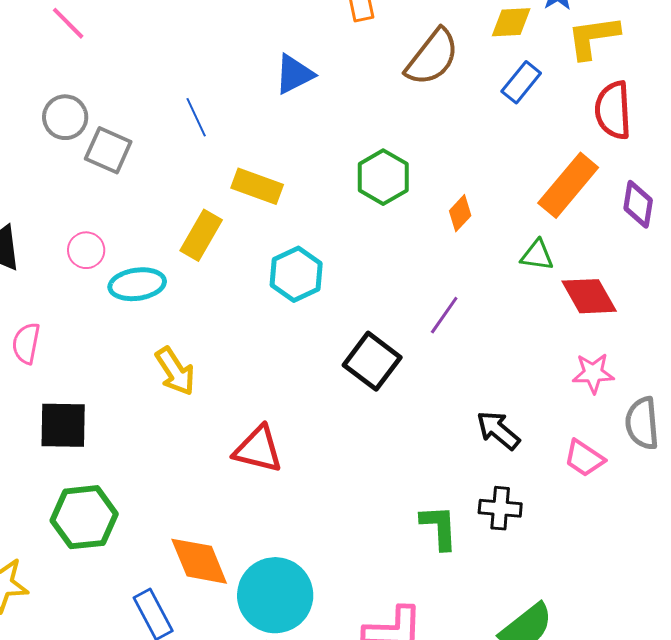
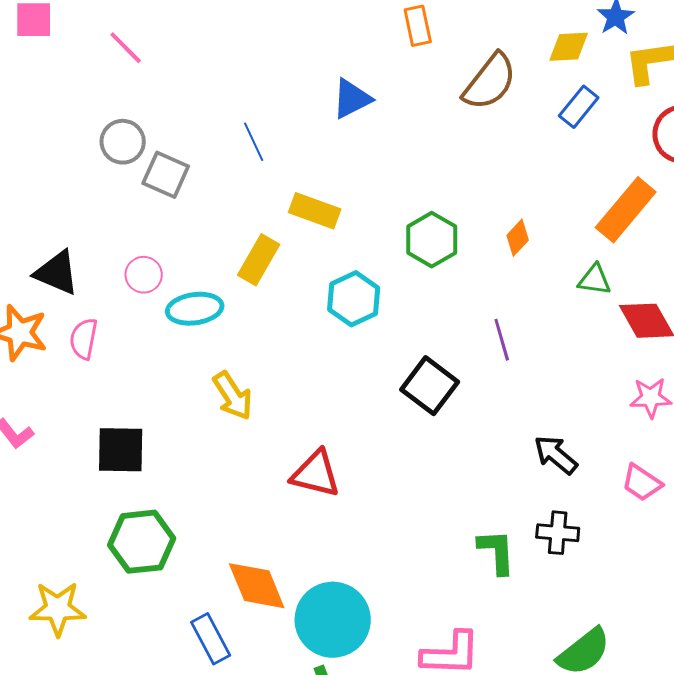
green hexagon: (383, 177) -> (432, 240), moved
purple line: (444, 315) -> (502, 340), turned -51
pink semicircle: (26, 343) -> (84, 339), moved

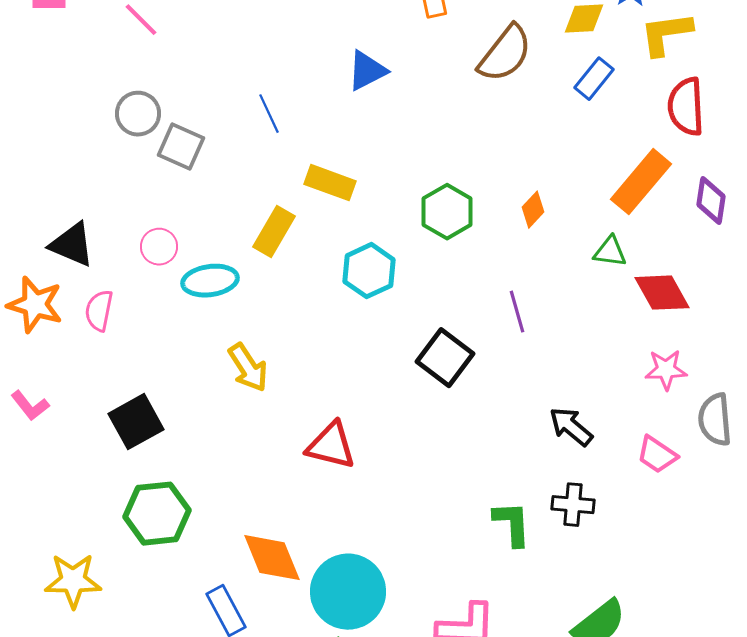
black square: (121, 450) -> (136, 422), turned -30

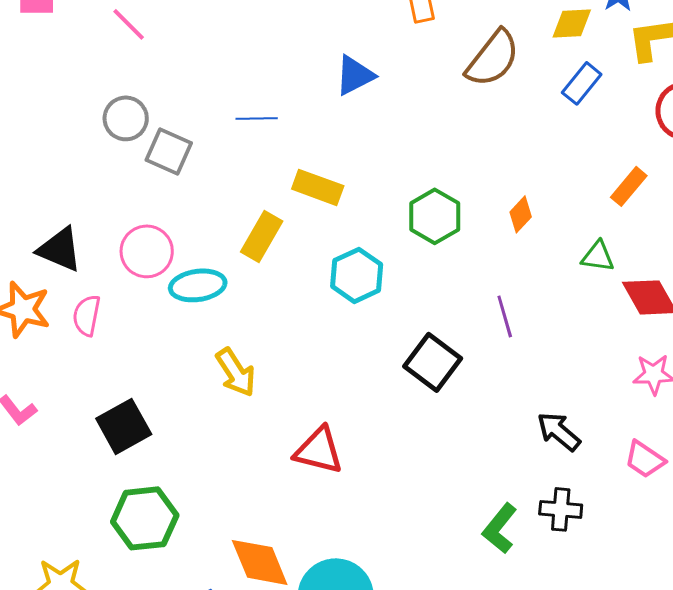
blue line: (269, 114) -> (257, 118), turned -66
orange rectangle: (641, 182) -> (629, 186), size x0.6
pink circle: (159, 247) -> (147, 251), size x1.4
green L-shape: (512, 524) -> (500, 528), turned -138

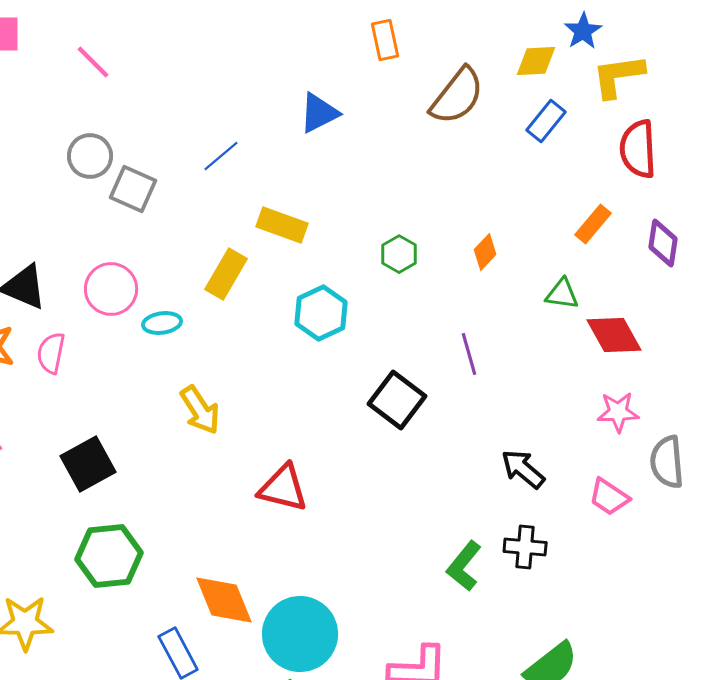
blue line: (257, 118) -> (221, 156), turned -39
green hexagon: (435, 216) -> (399, 254), size x0.7
cyan ellipse: (198, 285) -> (162, 323), size x0.7

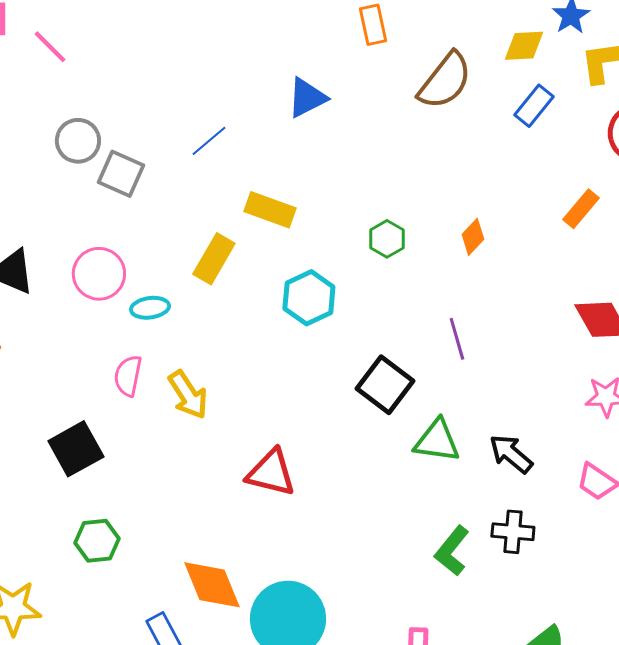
pink line: (93, 62) -> (50, 47), moved
green triangle: (562, 294) -> (437, 441), moved, size x1.4
pink semicircle: (51, 353) -> (128, 376), moved
green hexagon: (109, 556) -> (97, 541), size x0.7

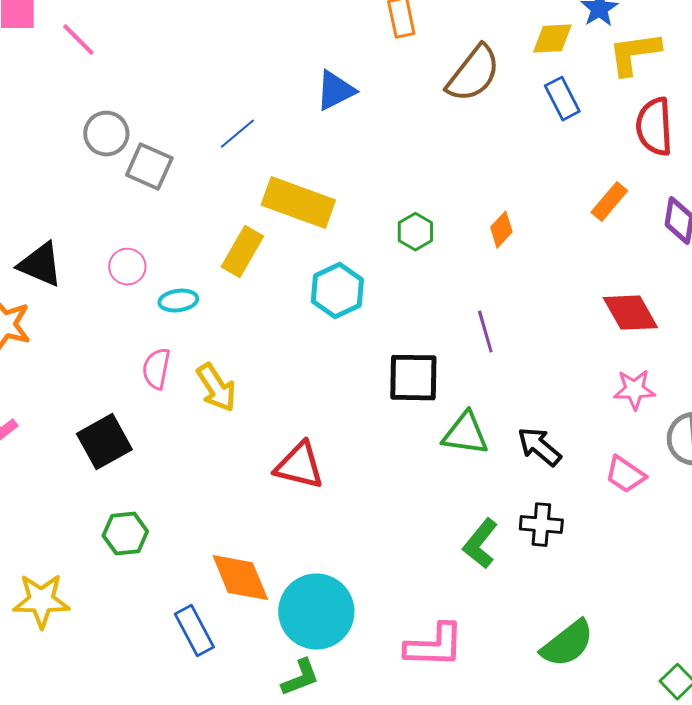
blue rectangle: (534, 106) -> (562, 99), turned -66
yellow rectangle: (270, 210) -> (298, 203), size x1.4
pink circle: (99, 274) -> (127, 267), size x0.7
black square: (385, 385) -> (413, 378), turned -36

